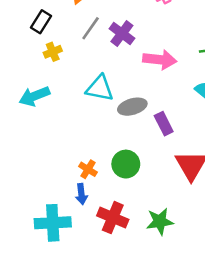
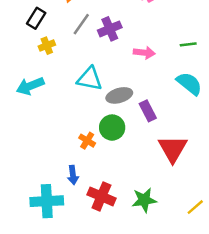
purple cross: (122, 34) -> (110, 29), turned 30
pink arrow: (160, 60) -> (144, 53), size x0.7
green circle: (126, 164) -> (112, 128), moved
orange cross: (88, 169) -> (87, 141), moved

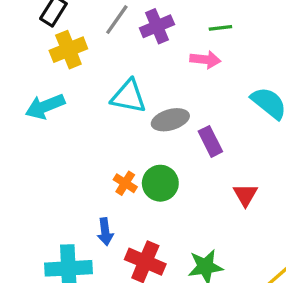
green line: (188, 44) -> (220, 28), moved
yellow cross: (47, 46) -> (68, 50), size x1.5
green circle: (112, 128) -> (160, 183), moved
red triangle: (173, 149) -> (245, 195), size x0.6

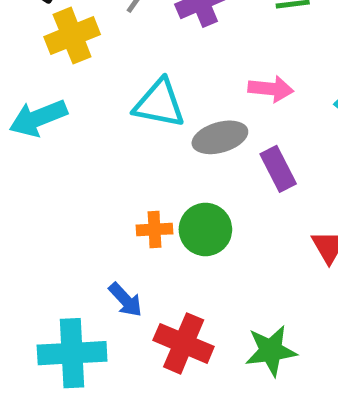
pink arrow: (205, 60) -> (271, 89), moved
orange cross: (125, 183) -> (155, 229), turned -35
blue arrow: (105, 232) -> (125, 300), turned -36

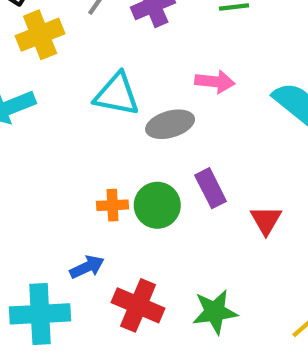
purple rectangle: (278, 169) -> (211, 188), moved
blue arrow: (125, 300) -> (87, 267), turned -72

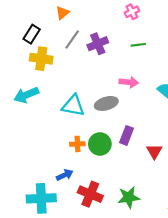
yellow cross: (40, 35) -> (41, 59), turned 30
cyan triangle: (117, 94) -> (73, 106), moved
purple rectangle: (211, 188) -> (127, 135), turned 48

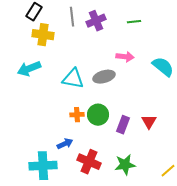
gray line: (72, 39) -> (72, 17), turned -42
purple rectangle: (127, 135) -> (123, 125), moved

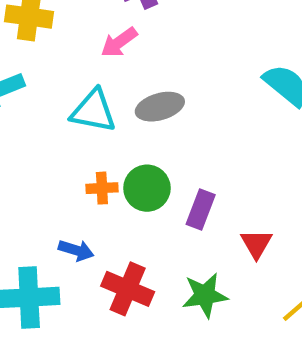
pink arrow: (125, 57) -> (119, 42), moved, turned 138
red triangle: (149, 122) -> (256, 244), moved
blue arrow: (65, 144) -> (76, 250), turned 42

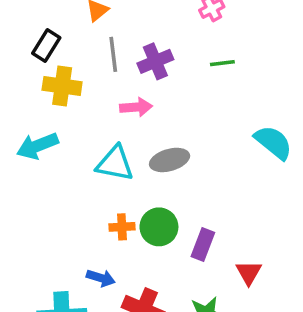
pink arrow: (119, 42) -> (136, 107), turned -148

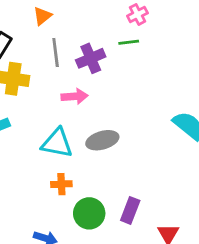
green line: (222, 63) -> (129, 42), moved
orange cross: (122, 227) -> (61, 184), moved
green circle: (159, 227) -> (89, 213), moved

